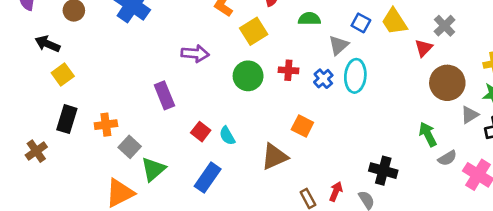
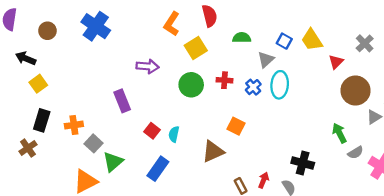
gray cross: (445, 26) -> (365, 43), moved
cyan semicircle: (227, 136) -> (174, 134), turned 42
brown cross: (36, 151) -> (28, 148), moved

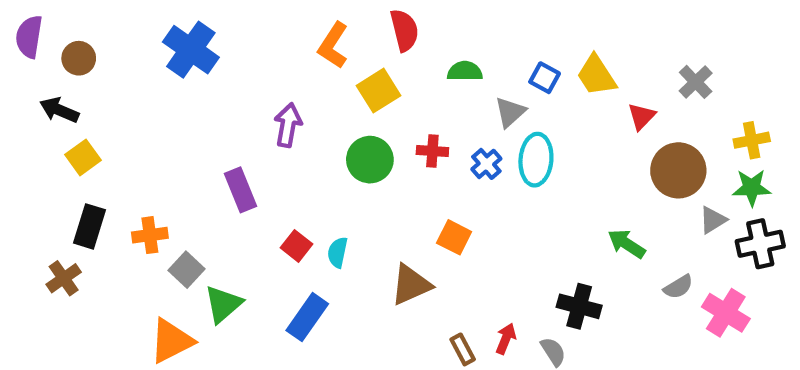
brown circle: (47, 31) -> (79, 58), moved
purple arrow: (147, 66) -> (288, 125), turned -85
green arrow: (339, 133) -> (627, 244), moved, turned -30

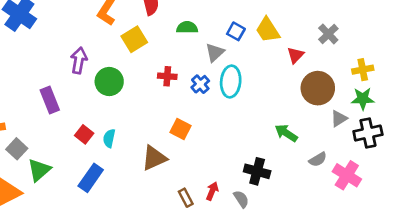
green circle: (370, 160) -> (109, 82), moved

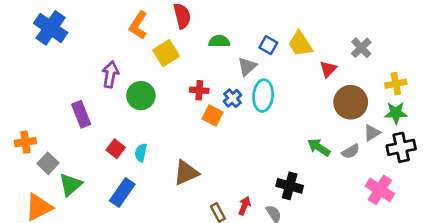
orange square: (180, 129) -> (213, 116), moved
gray semicircle: (318, 159) -> (351, 151), moved

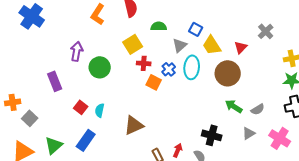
yellow trapezoid: (300, 44) -> (212, 45), moved
yellow square: (166, 53) -> (133, 44), moved
brown circle: (351, 102) -> (228, 73), moved
gray triangle: (372, 133) -> (249, 133), moved
green triangle: (71, 185) -> (54, 145), moved

